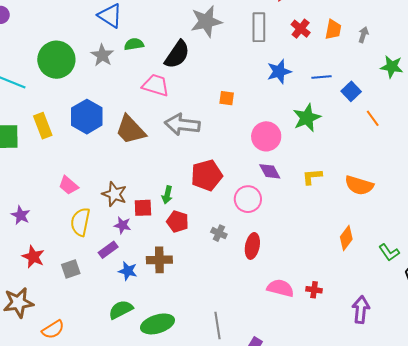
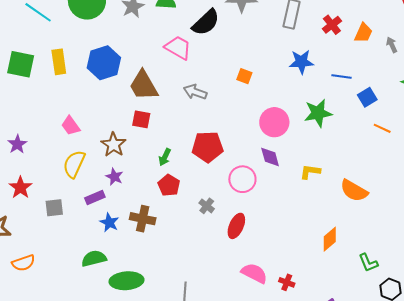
gray arrow: (363, 35) -> (392, 45), turned -56
orange line: (373, 118) -> (382, 128), turned -42
gray arrow: (182, 125) -> (195, 92), size x0.7
red square: (143, 208) -> (141, 119), moved

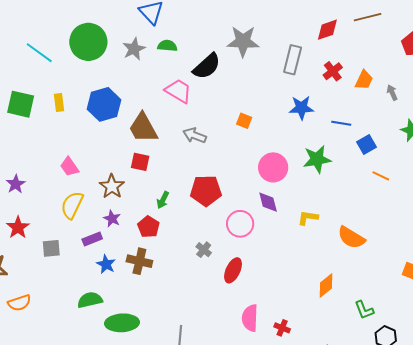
yellow rectangle: (59, 62) -> (59, 103), size x0.7
red pentagon: (169, 185) -> (148, 227), moved
pink semicircle: (254, 273) -> (250, 318), turned -116

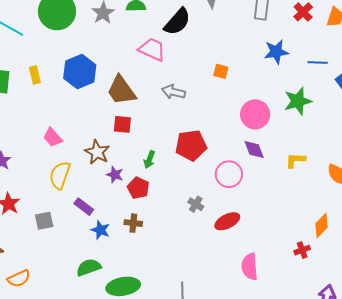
purple star: (112, 219) -> (115, 175), moved
purple rectangle: (92, 239) -> (84, 207), turned 66
brown cross: (139, 261) -> (133, 223), size x0.7
red ellipse: (233, 270) -> (227, 221), turned 45
red cross: (282, 328) -> (302, 250), moved, turned -35

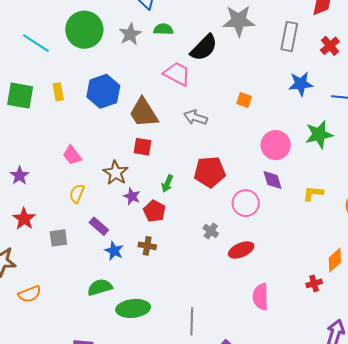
yellow semicircle: (60, 175) -> (77, 194), size x0.7

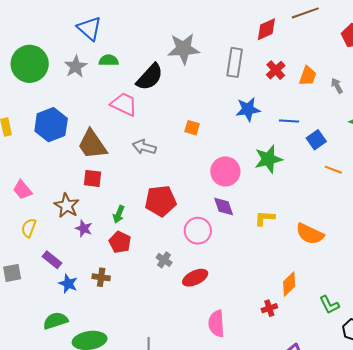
red pentagon: (154, 211) -> (120, 242), moved

